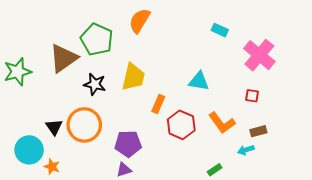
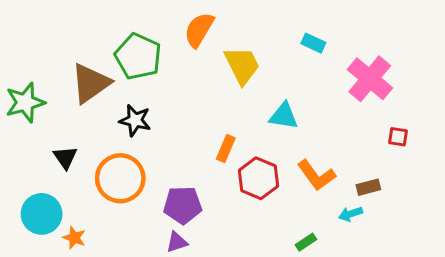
yellow trapezoid: (133, 77) -> (242, 65), moved, turned -40
red square: (252, 96) -> (398, 137), moved
black triangle: (54, 127) -> (65, 157), moved

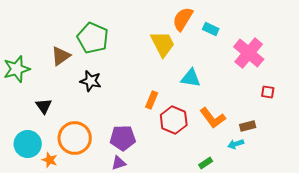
orange semicircle: (199, 30) -> (183, 19), moved
brown triangle: (91, 83) -> (61, 56), size x0.7
orange circle: (120, 178) -> (75, 138), moved

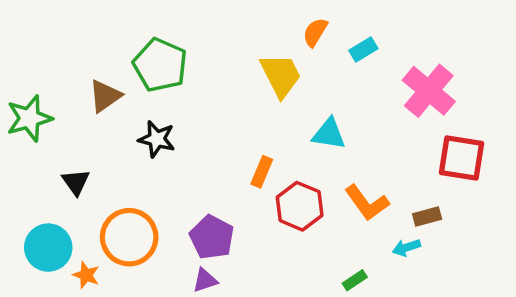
orange semicircle: (183, 19) -> (315, 32), size x0.7
cyan rectangle: (211, 29) -> (363, 49), turned -56
red square: (268, 92) -> (462, 158), size x2.0
purple pentagon: (123, 138) -> (212, 237), turned 30

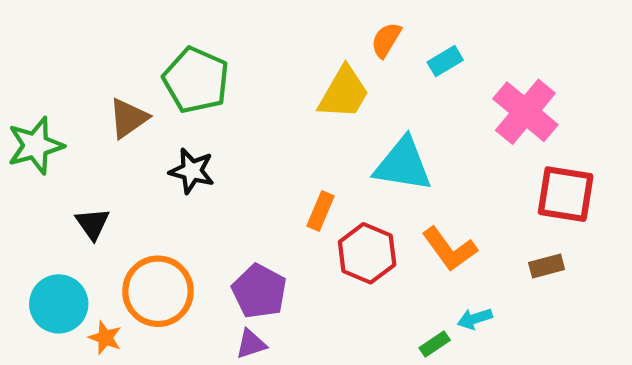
yellow trapezoid: (281, 75) -> (344, 93), turned 57
cyan triangle: (329, 134) -> (403, 165), size x1.4
brown rectangle: (427, 217) -> (547, 266), moved
cyan arrow: (406, 248) -> (475, 319), moved

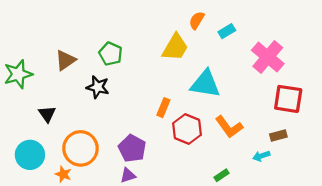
green pentagon: (196, 80) -> (111, 54), moved, size x0.7
cyan arrow: (475, 319) -> (261, 156), moved
orange star: (105, 338) -> (63, 174), moved

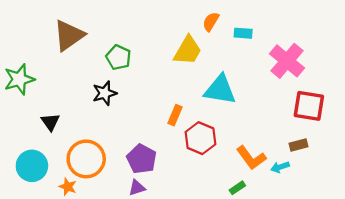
cyan rectangle: (227, 31) -> (243, 33), turned 35
brown triangle: (65, 60) -> (69, 35), moved, size x1.4
black star: (98, 87) -> (105, 93), turned -30
orange L-shape: (229, 127) -> (251, 158), moved

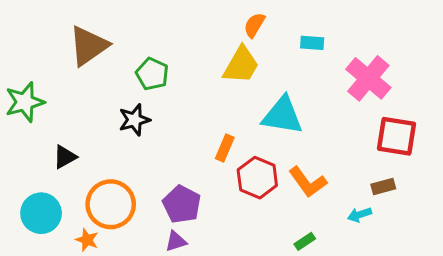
orange semicircle: (211, 22) -> (254, 25), moved
black triangle: (50, 122) -> (65, 157), turned 36
orange L-shape: (251, 158) -> (308, 182), moved

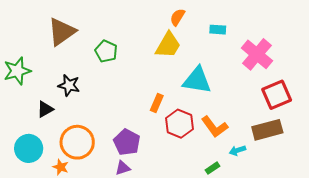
black star: (134, 120) -> (69, 85), moved, turned 30
red square: (397, 136) -> (277, 95), turned -32
brown rectangle: (383, 187) -> (267, 130), size x1.8
cyan arrow: (360, 215) -> (237, 150), moved

